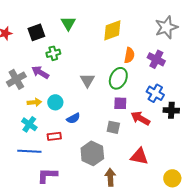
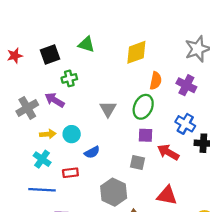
green triangle: (68, 23) -> (86, 44), turned -42

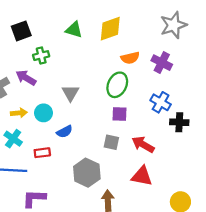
green triangle: (86, 44) -> (74, 30), moved
orange semicircle: (156, 81) -> (130, 58), turned 66
gray triangle: (108, 109) -> (70, 93), moved
red arrow: (168, 152) -> (143, 144), moved

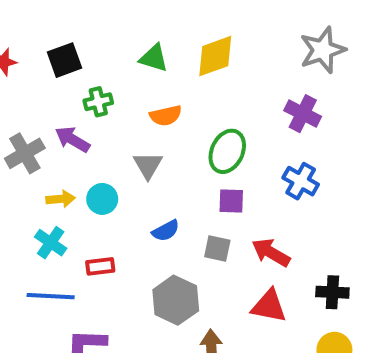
orange semicircle: (130, 58) -> (166, 116), moved
black cross: (179, 122) -> (332, 292), moved
blue semicircle: (65, 132) -> (166, 231), moved

